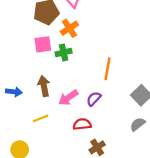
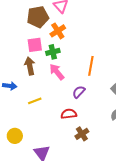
brown arrow: (44, 86) -> (30, 66), moved
pink arrow: (68, 98) -> (57, 72), moved, turned 84
yellow line: (40, 118) -> (35, 101), moved

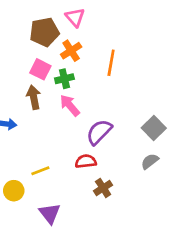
pink square: (35, 45) -> (40, 69), turned 35
orange line: (91, 66) -> (111, 63), moved
purple semicircle: (79, 92) -> (99, 132), size x1.5
yellow line: (35, 101) -> (40, 171), moved

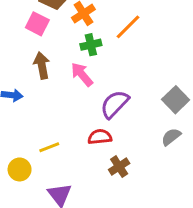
orange line: (111, 63) -> (128, 27), turned 35
pink square: (40, 69) -> (37, 24), moved
green cross: (64, 79) -> (91, 45), moved

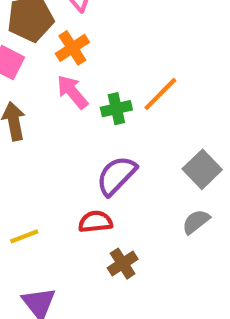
orange line: (128, 27) -> (160, 94), moved
green cross: (91, 45) -> (116, 109), moved
pink arrow: (82, 74) -> (72, 92), moved

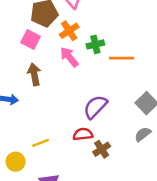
orange line: (160, 94) -> (122, 58), turned 45
green cross: (116, 109) -> (95, 44), moved
brown cross: (123, 264) -> (102, 149), moved

